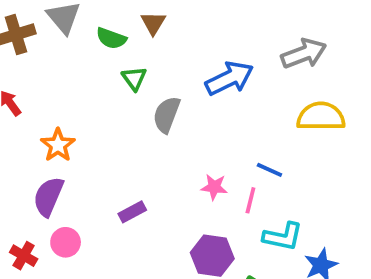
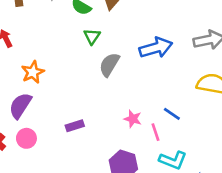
pink line: (250, 200) -> (156, 132), turned -42

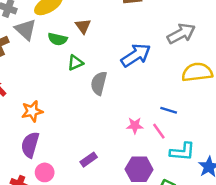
green triangle: (92, 36) -> (75, 63), turned 49
orange star: (33, 72) -> (32, 111), turned 30
purple rectangle: (75, 126) -> (89, 160), moved

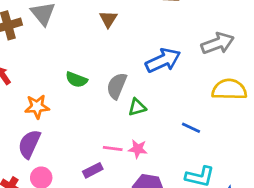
green semicircle: (58, 39) -> (76, 80), moved
green triangle: (75, 63) -> (137, 107), moved
pink star: (135, 126) -> (138, 149), moved
pink line: (159, 131) -> (113, 148), moved, turned -56

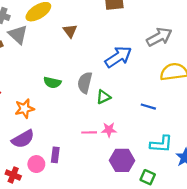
purple semicircle: (29, 144) -> (23, 139), turned -135
purple rectangle: (93, 170) -> (55, 155), moved, turned -48

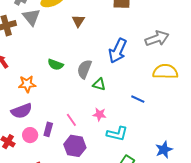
blue arrow: (118, 57) -> (118, 51), turned 140
green triangle: (103, 97) -> (99, 84), turned 32
pink line: (89, 132) -> (71, 120), moved, turned 48
cyan L-shape: (161, 144) -> (117, 134), moved
purple hexagon: (122, 160) -> (75, 146), moved

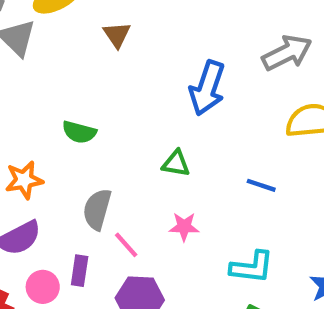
gray semicircle: (84, 69) -> (97, 209), moved
cyan L-shape: (117, 134) -> (252, 267), moved

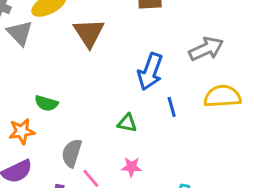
brown triangle: (117, 35) -> (89, 33), size x1.6
green semicircle: (79, 132) -> (46, 103), moved
blue line: (261, 185) -> (172, 107), moved, turned 54

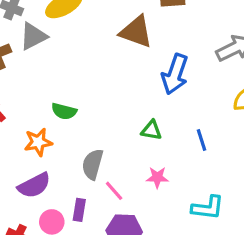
gray triangle: (20, 33) -> (33, 36), turned 48
brown triangle: (89, 33) -> (136, 32), moved, turned -36
blue line: (172, 107) -> (202, 140), moved

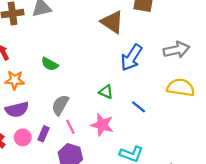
blue line: (202, 140) -> (139, 107), turned -48
orange star: (38, 142) -> (15, 80), moved
pink star: (157, 177) -> (102, 125), size x1.5

